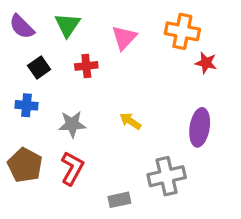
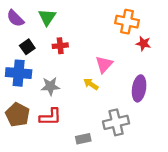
pink triangle: (124, 38) -> (104, 64), moved
blue cross: (26, 105) -> (19, 73), size x1.6
red L-shape: (72, 168) -> (50, 117), turned 60

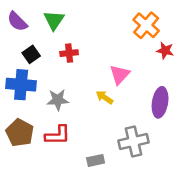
orange cross: (127, 22) -> (146, 25), turned 30

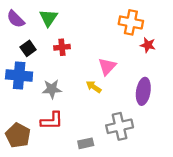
orange cross: (146, 25) -> (131, 22), turned -30
brown pentagon: (20, 133) -> (18, 135), moved

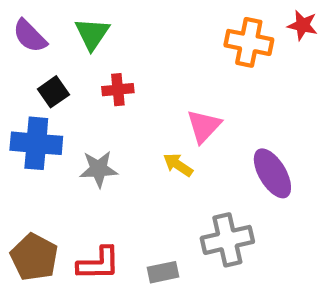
red star: (148, 45) -> (303, 25), moved
purple ellipse: (143, 91) -> (272, 173), turned -40
red L-shape: (52, 121) -> (99, 264), moved

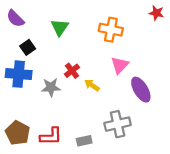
green triangle: (92, 34) -> (60, 27), moved
orange cross: (249, 42) -> (111, 30), moved
red cross: (118, 90) -> (72, 71), moved, turned -32
pink triangle: (204, 126) -> (120, 65), moved

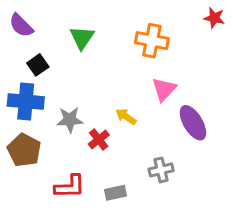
red cross: (72, 71) -> (99, 139), moved
gray cross: (118, 124) -> (161, 170), size x0.7
brown pentagon: (18, 133) -> (24, 150), moved

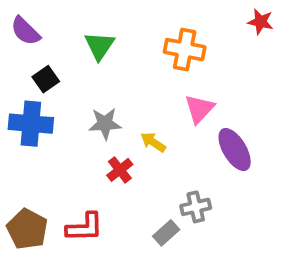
gray star: (70, 120) -> (105, 124), moved
brown pentagon: (24, 150) -> (27, 229), moved
gray rectangle: (115, 193) -> (166, 233), moved, turned -30

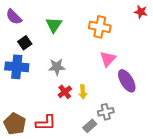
yellow arrow: (153, 142) -> (83, 92), moved, turned -128

